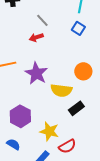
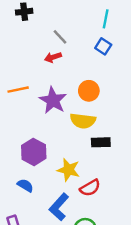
orange circle: (83, 71) -> (89, 91), moved
black rectangle: (76, 108) -> (101, 142), turned 35

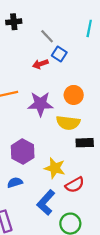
gray line: (60, 37) -> (47, 36), moved
blue square: (103, 46) -> (59, 54), moved
purple star: (53, 100) -> (40, 104), turned -30
blue semicircle: (25, 185) -> (15, 183), turned -48

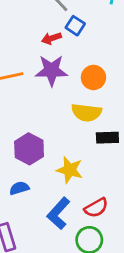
purple star: (40, 104) -> (51, 70), moved
red semicircle: (75, 185) -> (96, 208), moved

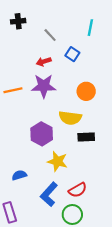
blue square: (75, 26) -> (72, 54), moved
orange circle: (93, 77) -> (86, 91), moved
purple hexagon: (29, 149) -> (42, 134), moved

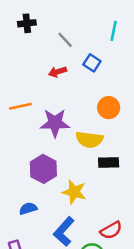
purple star: (44, 86) -> (55, 123), moved
purple hexagon: (42, 134) -> (43, 169), moved
red semicircle: (78, 190) -> (111, 230), moved

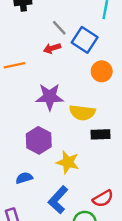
gray line: (65, 40) -> (59, 28), moved
blue square: (92, 63) -> (85, 40), size x1.5
orange line: (20, 106) -> (14, 65), moved
orange circle: (109, 108) -> (102, 71), moved

